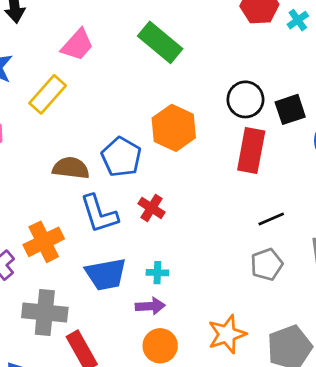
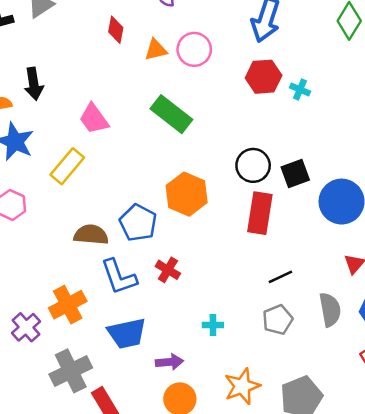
cyan cross: (298, 20) -> (300, 89), turned -30
pink trapezoid: (77, 45) -> (94, 119), turned 104
cyan cross: (157, 273) -> (213, 325), moved
gray cross: (45, 312) -> (71, 371), turned -30

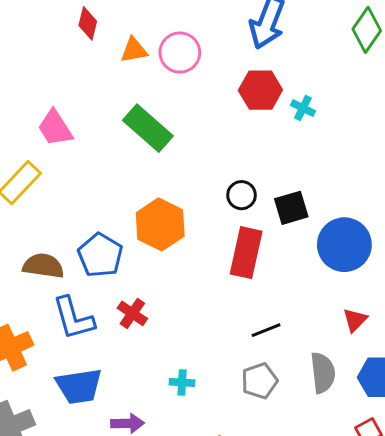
black circle: (253, 165) -> (242, 195), size x0.7

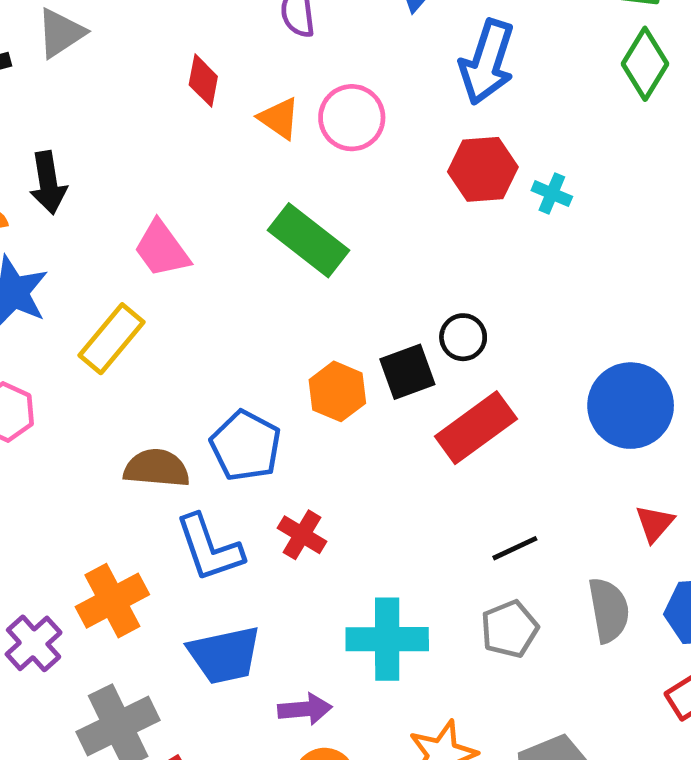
orange triangle: (134, 50) -> (279, 118), turned 48
black square: (291, 208) -> (407, 372), moved
orange hexagon: (160, 224) -> (337, 391), size x0.7
red rectangle: (246, 253) -> (476, 428), turned 45
cyan cross: (182, 382) -> (387, 639), size x2.0

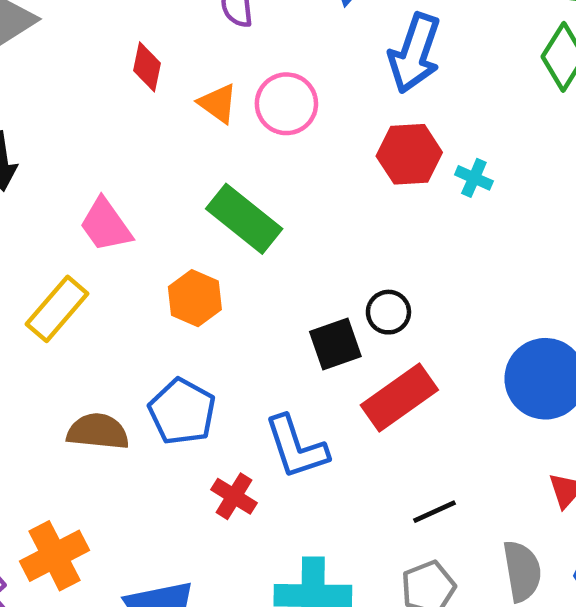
orange hexagon: (337, 391) -> (195, 298), moved
blue L-shape: (209, 548) -> (296, 447), moved

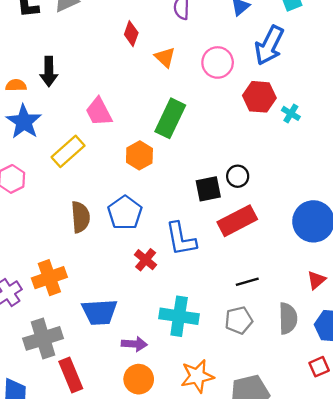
pink circle: (286, 104) -> (218, 62), moved
green rectangle: (244, 219) -> (170, 118), turned 69
brown semicircle: (98, 431) -> (80, 217), turned 72

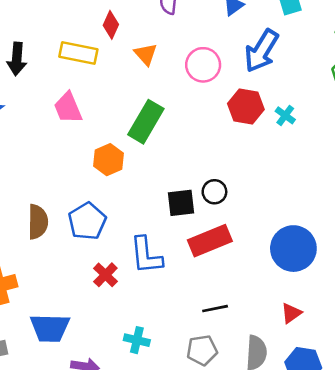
cyan cross: (291, 113) -> (285, 115), moved
yellow rectangle: (68, 151) -> (78, 53), moved, turned 48
cyan cross: (179, 316) -> (137, 340), size x0.6

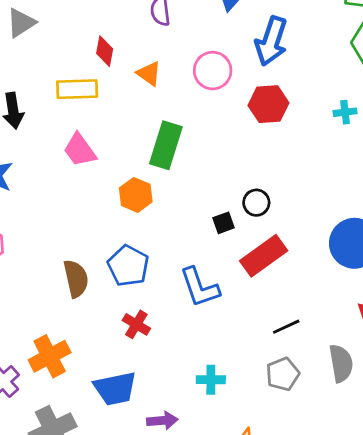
cyan cross: (285, 115) -> (345, 112), moved, turned -30
black square: (181, 203) -> (224, 223), size x0.7
red cross: (105, 275) -> (136, 324), moved

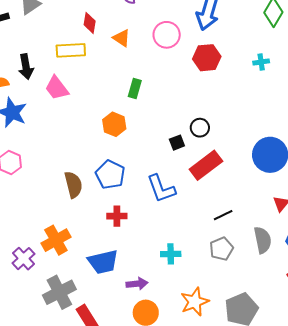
green rectangle: (166, 145) -> (135, 89), size x0.6
pink trapezoid: (80, 150) -> (57, 88), moved
red cross: (136, 324) -> (117, 216), turned -30

